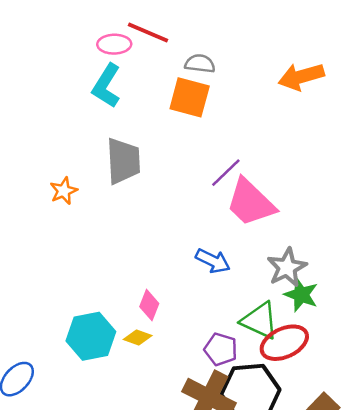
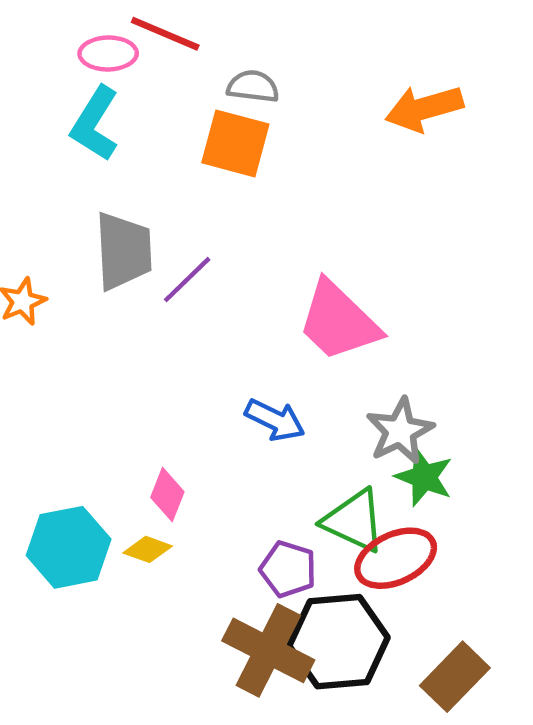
purple line: (226, 173) -> (187, 280), moved

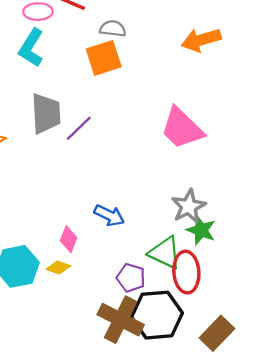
orange square: (235, 143) -> (104, 58), turned -33
pink trapezoid: (339, 321) -> (182, 128), moved
blue arrow: (275, 420) -> (109, 215), moved
red ellipse: (396, 558) -> (186, 272), turned -69

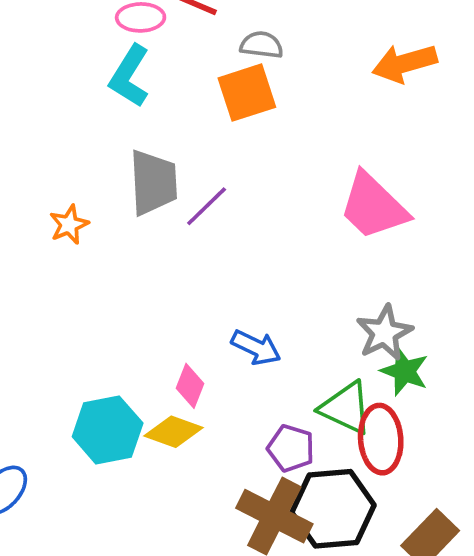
yellow diamond: (58, 268) -> (174, 432), size x1.4

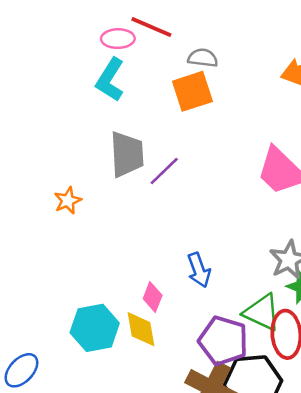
orange star: (69, 225) -> (68, 201), moved
blue arrow: (256, 347) -> (199, 270), turned 44
yellow diamond: (174, 432) -> (141, 329), turned 60
purple pentagon: (291, 448) -> (223, 341), size x1.5

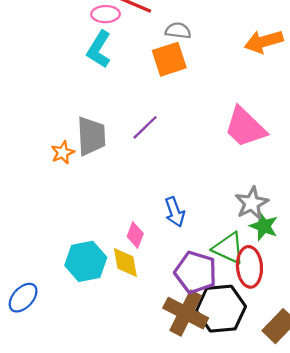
gray trapezoid: (127, 154) -> (91, 136), moved

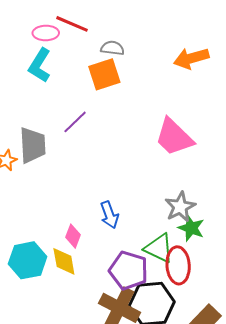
purple line: (145, 127) -> (75, 122), moved

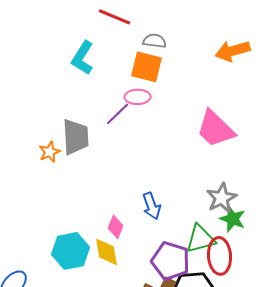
pink ellipse: (46, 33) -> (138, 97), moved
orange square: (104, 74) -> (147, 67), turned 32
green triangle: (159, 248) -> (201, 239), turned -40

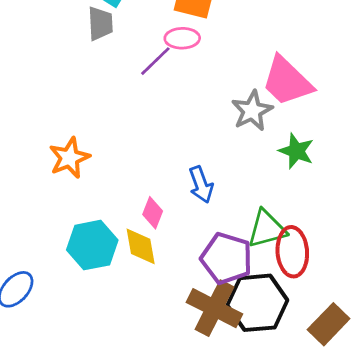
gray trapezoid: (76, 137) -> (100, 23), moved, size x0.7
orange star: (50, 152) -> (69, 158), moved, size x1.4
gray star: (222, 198) -> (252, 111), moved
green star: (233, 219) -> (296, 151), moved

